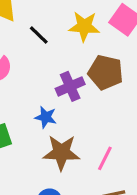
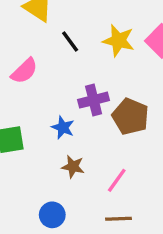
brown pentagon: (106, 72) -> (130, 116), moved
brown star: (61, 152) -> (73, 167), size x0.6

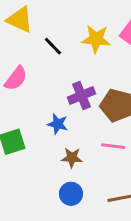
pink line: (117, 180) -> (113, 146), moved, turned 70
blue circle: (52, 215) -> (71, 194), moved

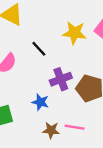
black line: (53, 46) -> (39, 49), moved
pink line: (113, 146) -> (75, 127), moved

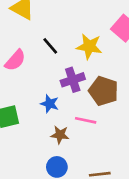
yellow star: (74, 33) -> (89, 46), moved
pink line: (75, 127) -> (86, 120), moved

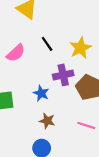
yellow star: (89, 46) -> (80, 48), turned 30
pink line: (86, 120) -> (86, 125), moved

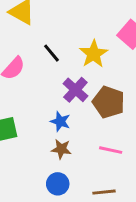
purple cross: (63, 75) -> (75, 90), turned -30
blue star: (41, 93) -> (60, 121), moved

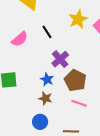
yellow star: (94, 54) -> (78, 19), moved
brown pentagon: (109, 102) -> (75, 80), moved

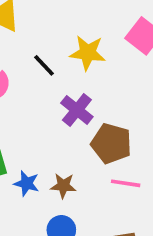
yellow star: (78, 19) -> (88, 53), moved, turned -30
blue star: (47, 79) -> (27, 183), moved

